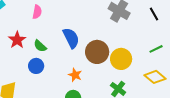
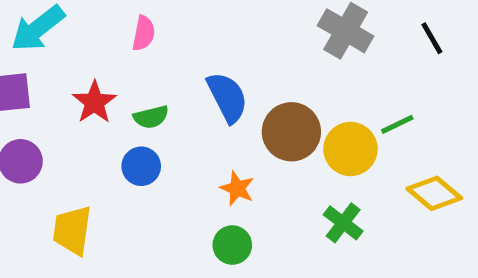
green semicircle: (40, 46) -> (151, 117), turned -56
green line: (156, 49) -> (397, 124), moved

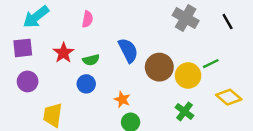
orange star: (237, 188) -> (122, 99), moved

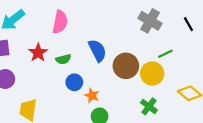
pink semicircle: (87, 19) -> (60, 22), size x1.5
green line: (211, 64) -> (165, 54), moved
blue circle: (86, 84) -> (74, 82), moved

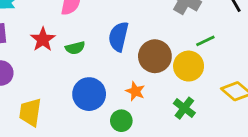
blue semicircle: (97, 50) -> (119, 37), turned -140
blue circle: (74, 82) -> (89, 94), moved, size x1.5
orange star: (92, 95) -> (135, 91), moved

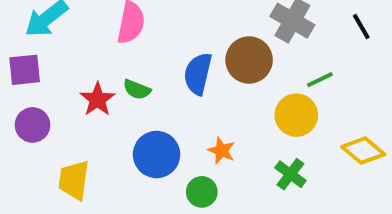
red star: (43, 39) -> (97, 99), moved
green semicircle: (75, 48) -> (137, 90), turned 36
brown circle: (155, 56) -> (249, 60), moved

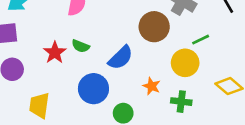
blue semicircle: (198, 74) -> (121, 58), moved, turned -148
orange star: (221, 151) -> (152, 86), moved
green cross: (290, 174) -> (181, 102), turned -30

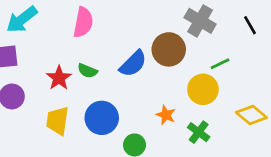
blue semicircle: (121, 58) -> (133, 64), moved
green cross: (181, 102) -> (199, 132), turned 30
yellow trapezoid: (39, 105) -> (58, 121), moved

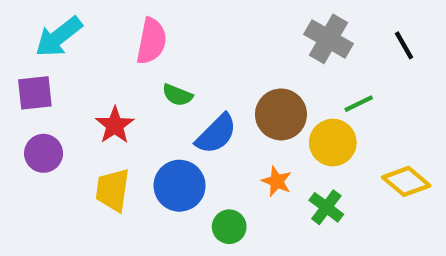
brown circle: (169, 49) -> (281, 114), moved
blue semicircle: (133, 64) -> (216, 134), moved
green semicircle: (87, 71) -> (177, 95), moved

